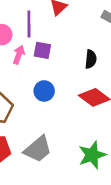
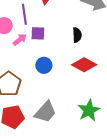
pink arrow: (19, 55) -> (20, 40), turned 40

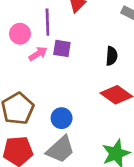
blue circle: (44, 65) -> (62, 118), moved

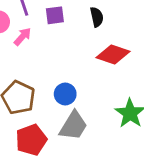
purple square: (62, 48) -> (55, 15), moved

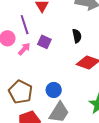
purple square: (55, 15) -> (44, 42), moved, turned 32

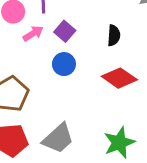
blue circle: (54, 90) -> (64, 64), moved

